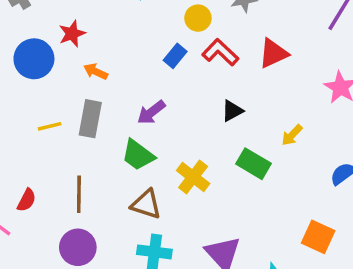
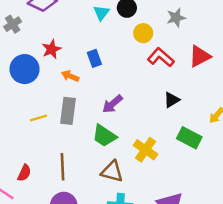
blue rectangle: (175, 56) -> (94, 58), moved, turned -56

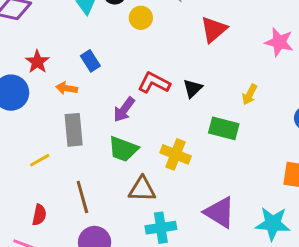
red L-shape: (161, 57) -> (154, 83), moved
yellow line: (38, 118) -> (40, 160), moved

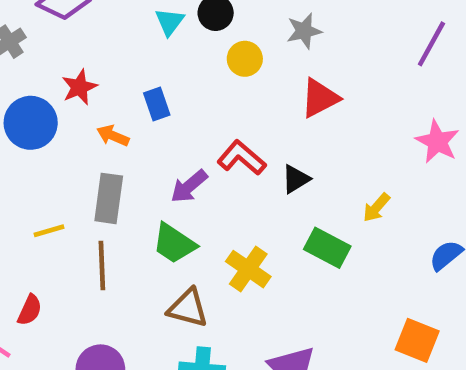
red triangle: (214, 29) -> (320, 98), moved
brown line: (82, 197) -> (102, 265), moved

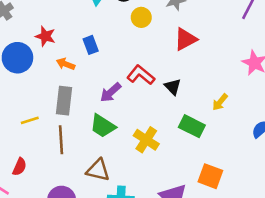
red star: (79, 87) -> (45, 36), turned -30
black triangle: (296, 179) -> (173, 87), turned -42
brown triangle: (188, 308) -> (98, 170), moved
orange square: (417, 340) -> (210, 176), moved

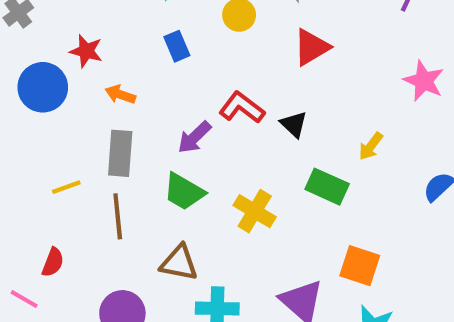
blue rectangle: (91, 45) -> (177, 46), moved

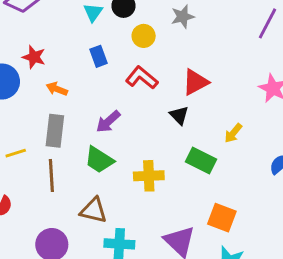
red triangle: (311, 47) -> (195, 82), moved
red L-shape: (242, 108) -> (142, 78), moved
yellow cross: (255, 211) -> (149, 176), turned -36

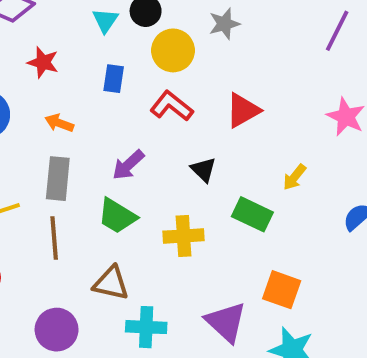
yellow circle: (144, 36) -> (173, 50), size x1.4
blue rectangle: (98, 56) -> (114, 79), turned 30
red star: (34, 57) -> (43, 62), moved
black triangle: (179, 115) -> (203, 170), moved

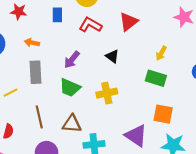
green rectangle: (252, 214) -> (156, 78), moved
brown line: (54, 238) -> (39, 117), moved

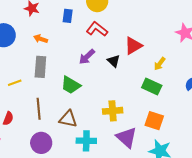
red triangle: (129, 22) -> (133, 46), moved
purple arrow: (72, 60) -> (87, 57), moved
yellow cross: (107, 93) -> (113, 111), moved

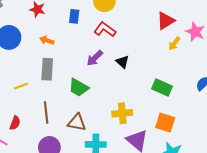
red triangle: (133, 46) -> (166, 21), moved
yellow arrow: (160, 64) -> (174, 44), moved

